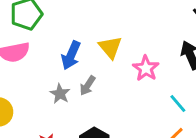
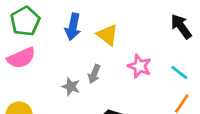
blue arrow: (71, 55) -> (73, 27), moved
pink star: (146, 68) -> (140, 66), moved

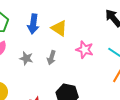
gray star: (71, 87) -> (26, 58), moved

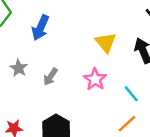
yellow triangle: (59, 28) -> (106, 42), moved

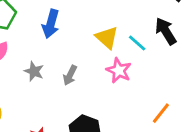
yellow triangle: (106, 42) -> (107, 38), moved
cyan line: (131, 94) -> (137, 43), moved

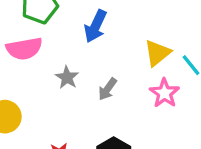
yellow triangle: (107, 38) -> (157, 53), turned 30

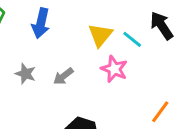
gray arrow: (108, 89) -> (63, 76), turned 30

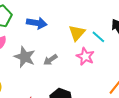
blue arrow: (41, 23) -> (37, 23), turned -96
gray star: (25, 74) -> (25, 57), size x1.5

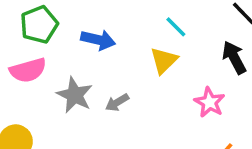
cyan line: (98, 37) -> (176, 27), moved
pink star: (85, 56) -> (209, 102), moved

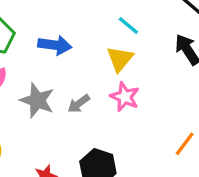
pink star: (209, 102) -> (125, 97), moved

